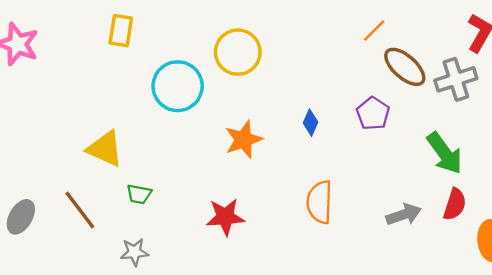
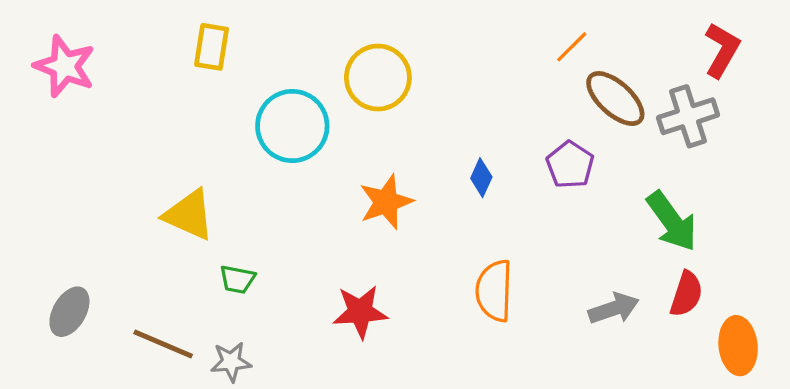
brown line: (80, 210) -> (163, 344), moved, turned -30

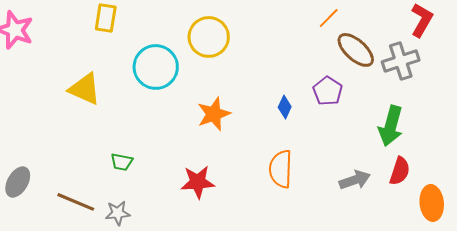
blue diamond: (481, 178) -> (285, 107), moved
yellow triangle: (189, 215) -> (85, 89), moved
green arrow: (672, 221) -> (391, 126), turned 51

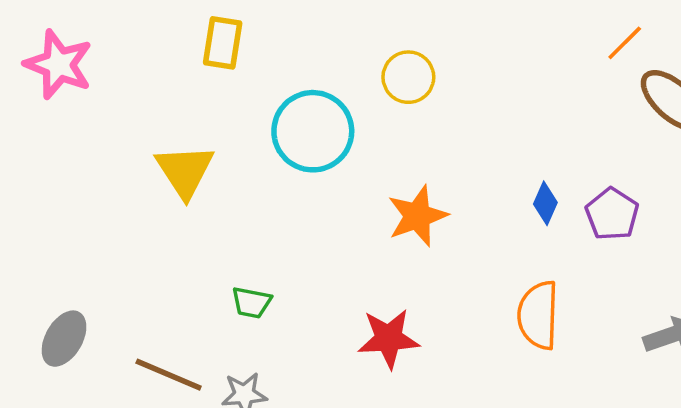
yellow circle: (209, 37) -> (408, 77), size x0.7
yellow triangle: (85, 89) -> (185, 171), turned 33
purple pentagon: (328, 91) -> (612, 214), moved

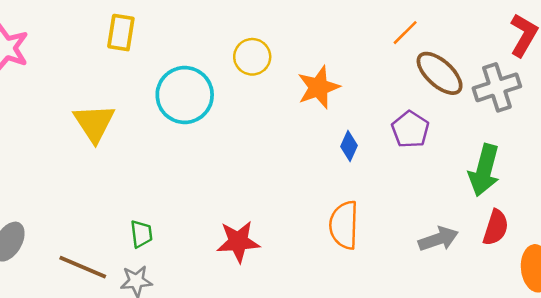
purple pentagon: (612, 214) -> (410, 129), moved
orange star: (417, 216) -> (318, 87), moved
green trapezoid: (252, 303) -> (141, 234), moved, turned -108

